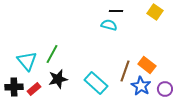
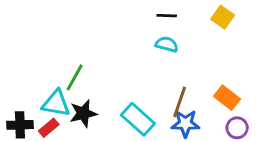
cyan semicircle: (109, 25) -> (167, 44), moved
cyan triangle: (27, 61) -> (56, 103), moved, turned -40
orange rectangle: (147, 65) -> (227, 98), moved
blue star: (141, 86) -> (185, 123), moved, turned -30

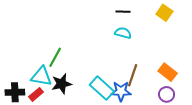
blue star: (185, 123) -> (121, 91), moved
purple circle: (237, 128) -> (167, 94), moved

